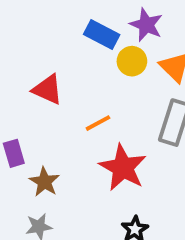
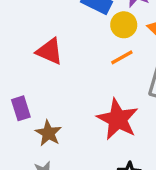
orange line: (98, 123) -> (122, 57), moved

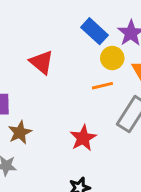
red star: (118, 119) -> (83, 138), size x0.7

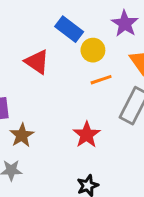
blue rectangle: (95, 31) -> (69, 29), moved
yellow circle: (112, 58) -> (93, 50), moved

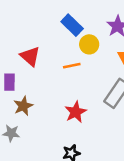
red triangle: (37, 62) -> (30, 56), moved
orange line: (101, 80) -> (72, 66), moved

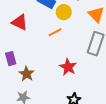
red triangle: (30, 56) -> (20, 22), moved

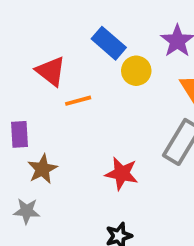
orange line: (55, 32) -> (78, 101), moved
red star: (68, 67) -> (122, 174), turned -30

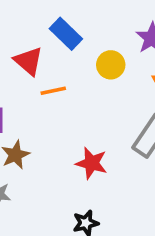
blue rectangle: (109, 43) -> (66, 34), moved

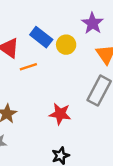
blue rectangle: (66, 34) -> (41, 37), moved

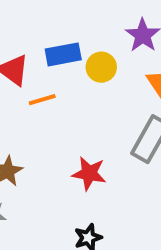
blue rectangle: (41, 37) -> (63, 54), turned -50

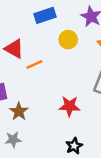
blue rectangle: (63, 54) -> (45, 15), moved

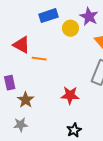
yellow circle: (68, 40) -> (70, 28), moved
orange line: (34, 64) -> (39, 59), turned 32

